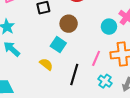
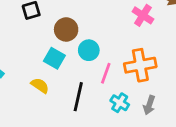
cyan circle: (109, 27) -> (89, 50), moved

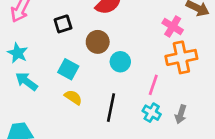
cyan square: (54, 58) -> (68, 69), moved
orange cross: (140, 65) -> (181, 57), moved
pink line: (106, 73) -> (153, 85), moved

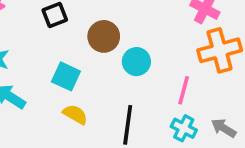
gray arrow: (181, 114) -> (224, 128), turned 108

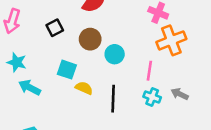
yellow semicircle: (75, 114) -> (84, 88), moved

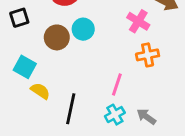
orange cross: (171, 40) -> (148, 55), size x0.7
cyan circle: (115, 54) -> (83, 29), moved
cyan cross: (152, 97) -> (115, 115), turned 30

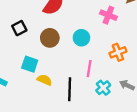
cyan circle: (83, 29) -> (81, 38), moved
orange cross: (148, 55) -> (118, 52), moved
pink line: (117, 84) -> (89, 69), moved

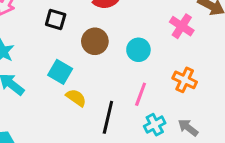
black square: (19, 28) -> (56, 19), turned 32
orange cross: (118, 52) -> (185, 80), turned 35

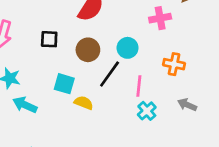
pink cross: (182, 26) -> (160, 18), turned -30
black line: (108, 117) -> (110, 74), moved, turned 36
cyan cross: (155, 125) -> (147, 111), moved

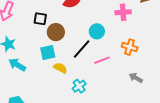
brown circle: (88, 50) -> (56, 32), moved
cyan square: (64, 84) -> (48, 52), turned -35
pink line: (139, 86) -> (102, 60), turned 56
cyan cross: (147, 111) -> (79, 86), moved

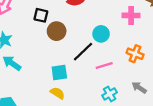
cyan square: (48, 52) -> (59, 72), moved
yellow semicircle: (60, 68) -> (57, 93), moved
cyan cross: (79, 86) -> (110, 94), moved

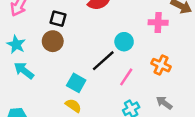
brown circle: (57, 31) -> (53, 41), moved
pink line: (104, 66) -> (126, 77), turned -42
cyan square: (59, 72) -> (76, 83), turned 35

